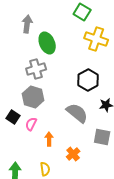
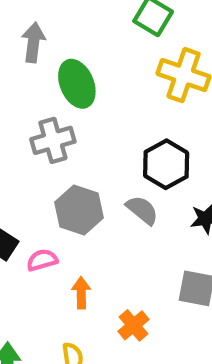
gray hexagon: (33, 97) -> (79, 210), moved
gray semicircle: (77, 113) -> (142, 210), moved, size x0.7
pink semicircle: (31, 124) -> (42, 260), turned 48

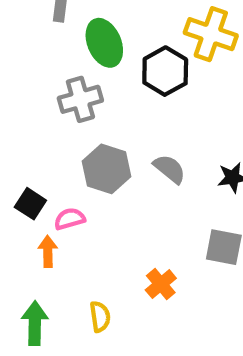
black hexagon: (166, 164) -> (165, 71), moved
orange arrow: (81, 293) -> (48, 251), moved

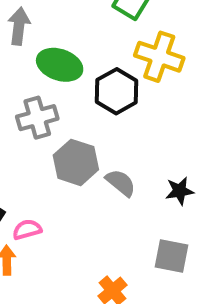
green ellipse: (104, 43) -> (60, 65), turned -48
gray hexagon: (106, 169) -> (76, 162), moved

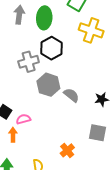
green ellipse: (60, 65) -> (44, 18), moved, turned 75
black hexagon: (117, 91) -> (52, 48), moved

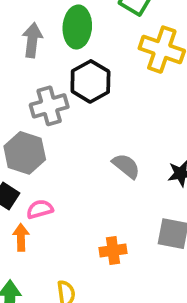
gray arrow: (19, 15) -> (32, 40), moved
gray hexagon: (48, 85) -> (25, 153), moved
orange cross: (67, 150) -> (113, 250), moved, turned 32

